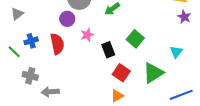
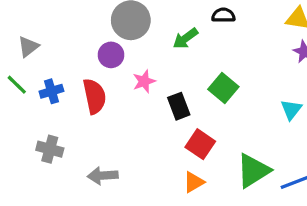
green line: (14, 52) -> (17, 85), moved
green triangle: (153, 73) -> (253, 171), moved
gray arrow: (50, 92) -> (103, 176), moved

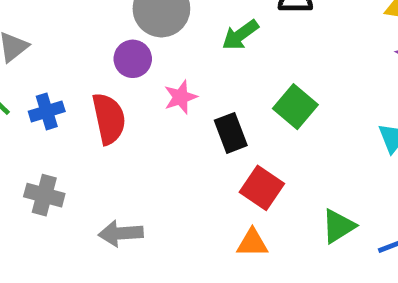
green triangle: (253, 171) -> (338, 226), size x0.7
orange triangle: (194, 182) -> (252, 243), turned 30

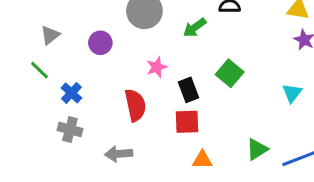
purple circle: (133, 59) -> (100, 43), moved
blue cross: (47, 111) -> (71, 93), moved, turned -30
red semicircle: (109, 119) -> (135, 105), moved
red square: (262, 188) -> (187, 122), moved, turned -36

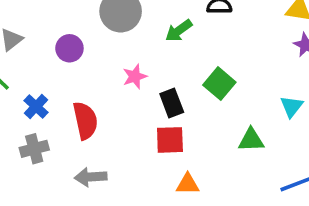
red semicircle: (135, 105) -> (85, 121), moved
gray cross: (70, 129) -> (34, 149), turned -30
green triangle: (257, 149) -> (251, 140), moved, turned 30

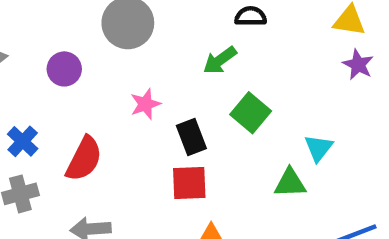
green arrow: (179, 31) -> (220, 60), moved
cyan triangle: (292, 106) -> (319, 148), moved
red semicircle: (85, 121) -> (84, 159), turned 39

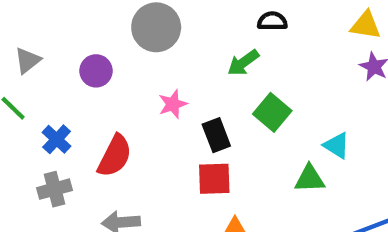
cyan triangle: (319, 148) -> (337, 146), turned -36

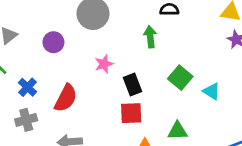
green arrow: (243, 63) -> (150, 37), turned 120
green square: (272, 112) -> (180, 78), moved
green triangle: (310, 179) -> (178, 131), moved

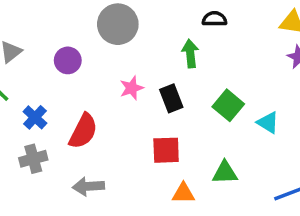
black rectangle: (133, 84) -> (171, 98), moved

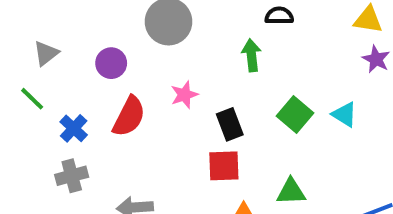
black rectangle: (171, 98) -> (230, 124), moved
cyan triangle: (268, 123) -> (344, 115), moved
red semicircle: (83, 131) -> (129, 116), moved

